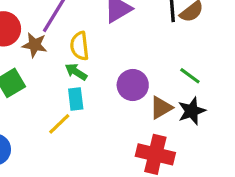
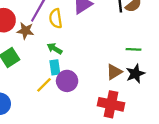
yellow semicircle: (80, 46) -> (56, 18), moved
green line: (190, 76) -> (134, 49), turned -32
purple circle: (133, 85) -> (67, 81), moved

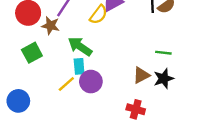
yellow semicircle: (56, 18) -> (99, 15), moved, turned -138
green arrow: (55, 49) -> (80, 46), size x1.5
red cross: (111, 104) -> (136, 109), size x0.7

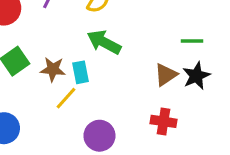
brown star: (51, 26) -> (53, 69), moved
green arrow: (80, 46) -> (104, 42), moved
purple circle: (91, 82) -> (99, 136), moved

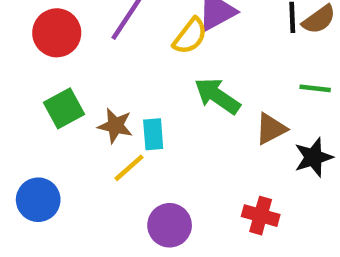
green line: (192, 41) -> (315, 88), moved
green arrow: (104, 42) -> (217, 96), moved
brown triangle: (166, 75) -> (271, 129), moved

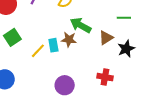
brown star: (115, 126) -> (69, 40), moved
yellow line: (129, 168) -> (38, 51), moved

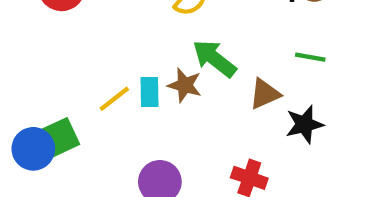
green square: (12, 37) -> (60, 137), moved

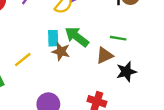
green line: (310, 57) -> (118, 38), moved
cyan rectangle: (150, 92) -> (53, 38), moved

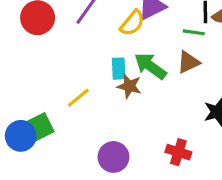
green line: (118, 38) -> (194, 32), moved
brown triangle: (104, 55) -> (188, 62), moved

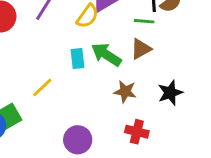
brown star: (129, 86) -> (125, 92), moved

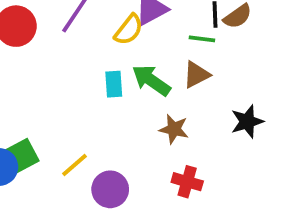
yellow line: (42, 87) -> (74, 165), moved
black star: (170, 93) -> (247, 121), moved

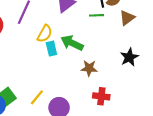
yellow semicircle: (129, 30) -> (45, 34), moved
brown triangle: (196, 75) -> (127, 18), moved

